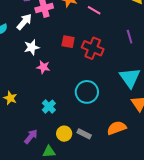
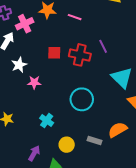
purple line: (130, 37) -> (103, 46), moved
gray rectangle: (84, 134) -> (94, 140), moved

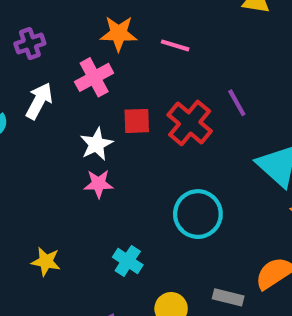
pink cross: (25, 24) -> (94, 77), moved
red cross: (80, 55) -> (190, 123), turned 30
white star: (19, 65) -> (96, 144), moved

